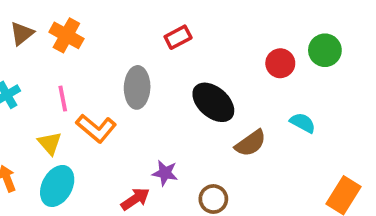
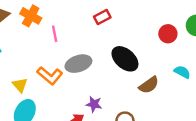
gray ellipse: (137, 87) -> (78, 64), moved, turned 70
pink line: (63, 99) -> (55, 34), moved

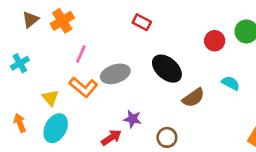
orange cross: (31, 16) -> (62, 21), turned 30
red rectangle: (102, 17) -> (142, 22), turned 56
pink line: (55, 34) -> (81, 54), moved, turned 35

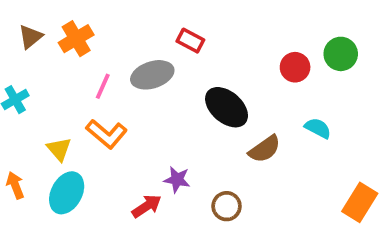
gray ellipse: (115, 74) -> (152, 75), moved

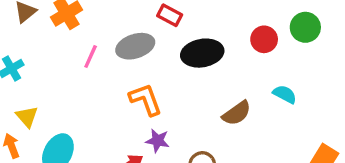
black ellipse: (227, 107) -> (202, 53), moved, turned -51
orange L-shape: (107, 134) -> (146, 99), moved, turned -150
yellow triangle: (59, 149) -> (27, 117), moved

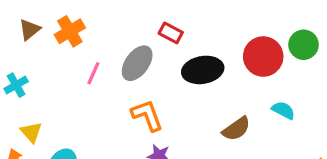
red circle: (264, 39) -> (263, 56), size x1.5
gray ellipse: (135, 46) -> (137, 63), turned -36

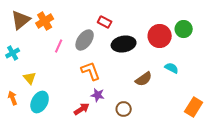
brown triangle: (30, 30) -> (21, 20), size x1.5
yellow triangle: (31, 132) -> (30, 78), moved

